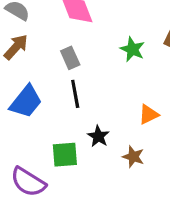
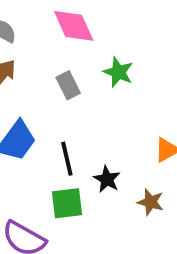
green star: (132, 49) -> (118, 72), moved
black line: (75, 94) -> (67, 159), moved

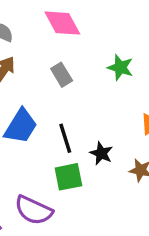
green star: (118, 72) -> (120, 67), moved

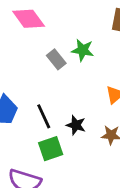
gray rectangle: (62, 75) -> (56, 59), moved

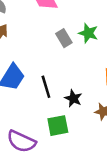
green square: (51, 149) -> (58, 126), moved

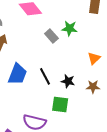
green square: (58, 126) -> (60, 105), turned 30

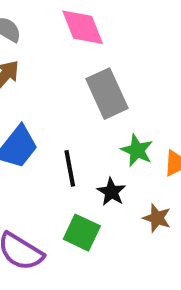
green star: (70, 28) -> (137, 150), moved
gray rectangle: (51, 36) -> (107, 94), size x1.6

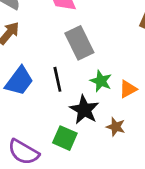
black line: (70, 168) -> (57, 79), moved
black star: (111, 192) -> (84, 110), size x1.5

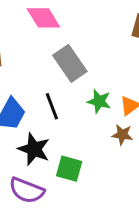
black star: (84, 110) -> (34, 149), moved
brown star: (116, 127) -> (122, 135), moved

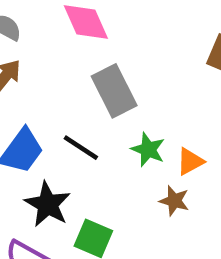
black line: (52, 106) -> (81, 148), turned -44

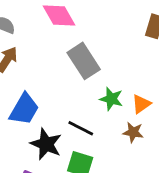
black line: (81, 148) -> (81, 128), moved

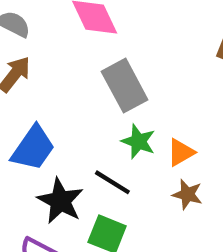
green star: (111, 99) -> (138, 141), moved
orange triangle: (141, 104) -> (181, 152), moved

